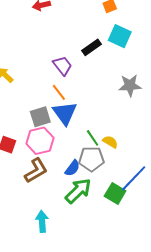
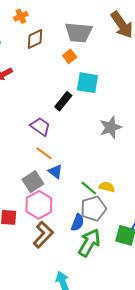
blue triangle: (65, 113) -> (55, 172), size x0.6

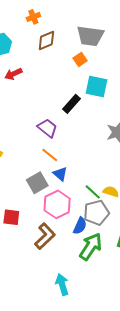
pink hexagon: (39, 205) -> (57, 204), moved

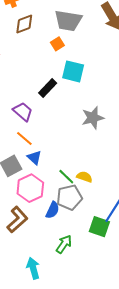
green arrow: (91, 247) -> (64, 244), moved, size x0.7

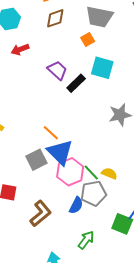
purple trapezoid: (23, 112) -> (57, 70), moved
blue triangle: (34, 158) -> (60, 152), size x1.8
pink hexagon: (30, 188) -> (70, 172), moved

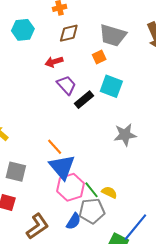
red arrow: (20, 49) -> (54, 62), moved
gray square: (36, 160) -> (16, 172), moved, turned 35

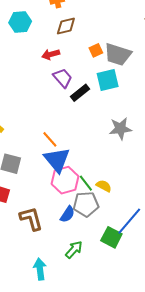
gray trapezoid: (113, 35) -> (118, 54), moved
cyan square: (111, 86) -> (108, 80), turned -35
brown L-shape: (37, 226) -> (31, 219), turned -72

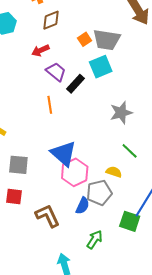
orange line: (50, 139) -> (50, 105), moved, turned 42
green line: (86, 183) -> (130, 151), moved

